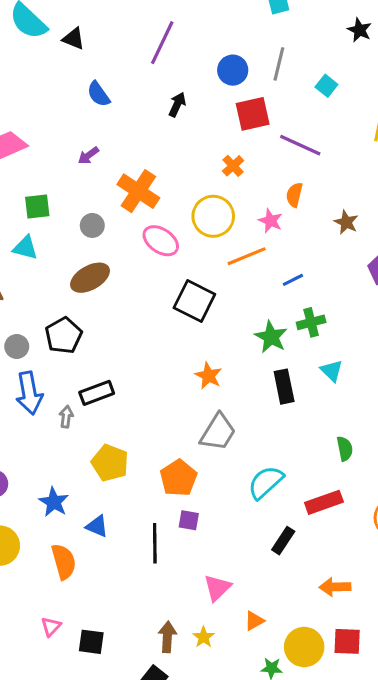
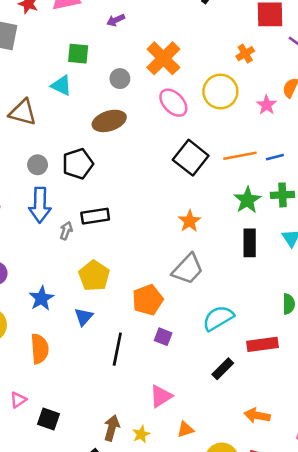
purple arrow: (88, 155) -> (116, 20), moved
orange line: (247, 256) -> (240, 156), moved
purple square: (189, 520) -> (163, 337), moved
blue triangle: (97, 526) -> (84, 317), moved, turned 36

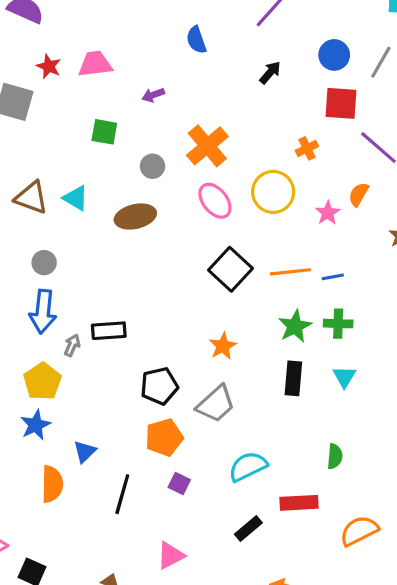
cyan triangle: (61, 85) -> (76, 198), moved
black pentagon: (78, 164) -> (159, 386), moved
yellow pentagon: (94, 276) -> (42, 381), moved
orange semicircle: (40, 349) -> (52, 484), moved

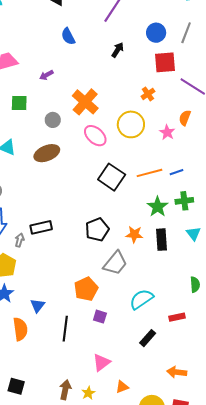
orange star: (223, 346) -> (134, 234), moved, turned -30
black pentagon: (159, 386) -> (97, 230), moved
red rectangle: (299, 503) -> (177, 317), size x0.7

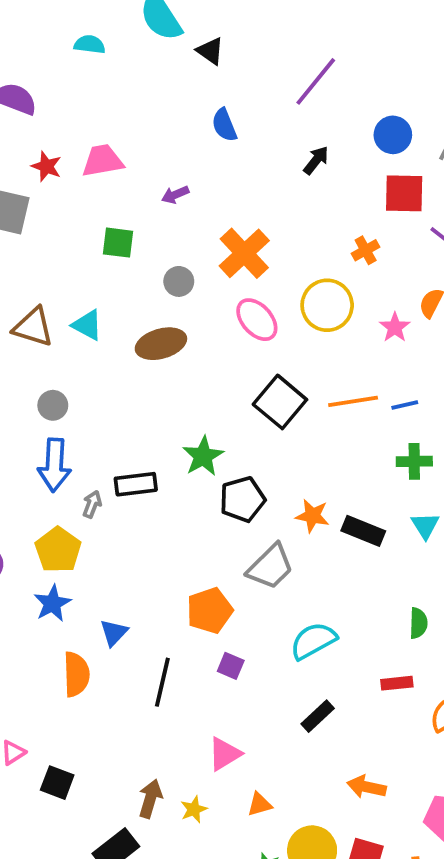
green star: (158, 207) -> (203, 456), moved
black rectangle: (162, 240) -> (363, 531), turned -70
red rectangle: (177, 317) -> (397, 683), moved

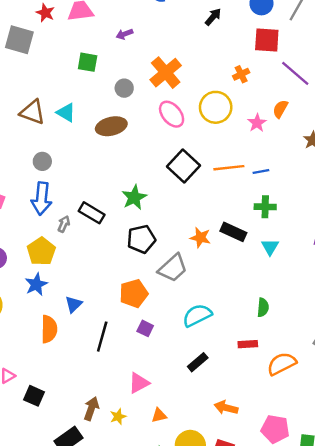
black rectangle: (136, 484) -> (92, 213), turned 35
black pentagon: (242, 499) -> (141, 239), moved
black rectangle: (363, 531) -> (233, 232), moved

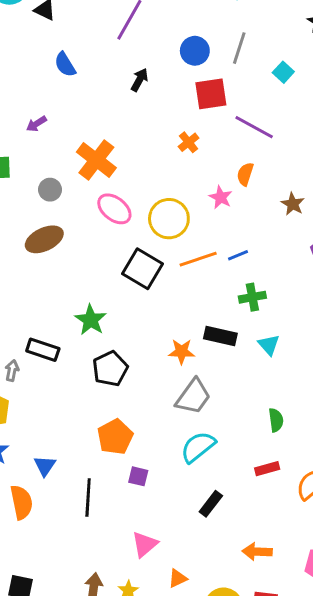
yellow circle: (216, 107) -> (169, 219), moved
gray trapezoid: (173, 268) -> (193, 397), moved

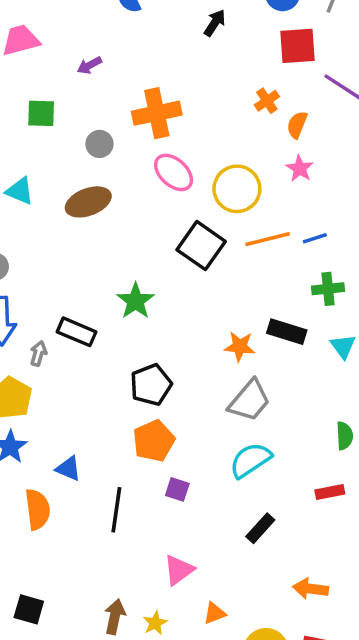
orange cross: (96, 160) -> (157, 113), turned 36
orange semicircle: (245, 174) -> (297, 125), moved
black pentagon: (110, 369) -> (151, 385), moved
blue triangle: (45, 466) -> (68, 469), turned -45

